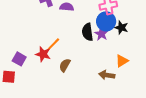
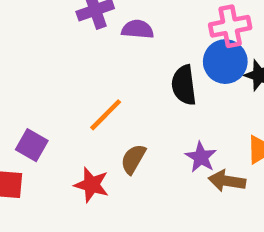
purple star: (101, 34) -> (201, 157), moved
red star: (43, 54) -> (92, 185), moved

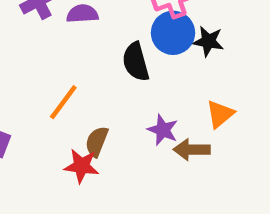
red star: (92, 185) -> (82, 166), moved

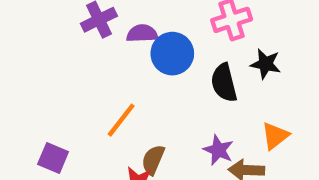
blue circle: (173, 33) -> (172, 54), moved
black semicircle: (136, 62) -> (224, 83), moved

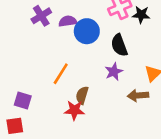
black star: (266, 64) -> (141, 15), moved
purple star: (218, 150) -> (114, 72), moved, turned 30

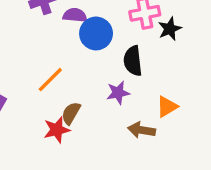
black star: (141, 15) -> (170, 29), turned 30
red star: (74, 110) -> (57, 130), turned -30

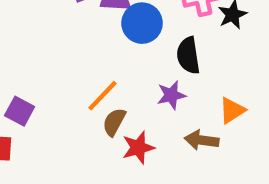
orange line: (50, 80) -> (103, 96), moved
red star: (57, 130) -> (138, 148), moved

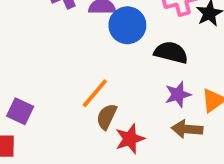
black semicircle: (188, 55) -> (171, 52), turned 116
purple star: (171, 95) -> (178, 94), moved

